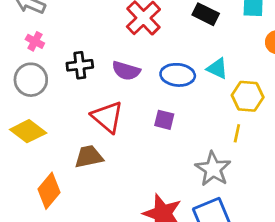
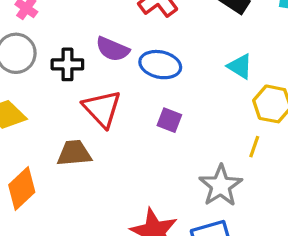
black cross: (80, 65) -> (67, 64), moved
purple semicircle: (126, 71) -> (113, 49), moved
blue ellipse: (178, 75) -> (160, 65), moved

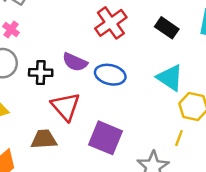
cyan triangle: (240, 66) -> (170, 78), size x1.4
purple square: (169, 120) -> (106, 138), moved, size x1.8

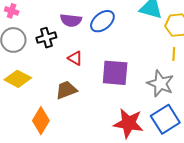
blue ellipse: (110, 75) -> (102, 21), turned -35
red triangle: (66, 106) -> (75, 58), size x0.6

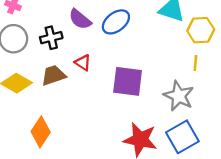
purple semicircle: (71, 20) -> (80, 19), turned 30
brown trapezoid: (66, 90) -> (53, 75), moved

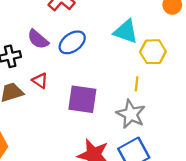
yellow line: (195, 63) -> (137, 84), moved

